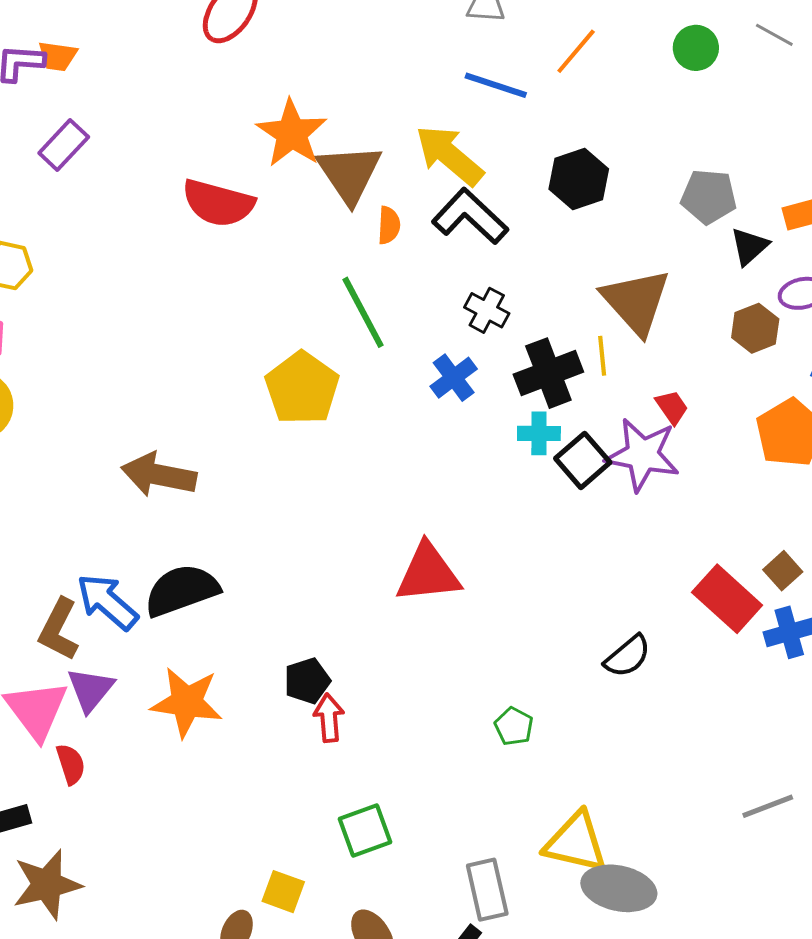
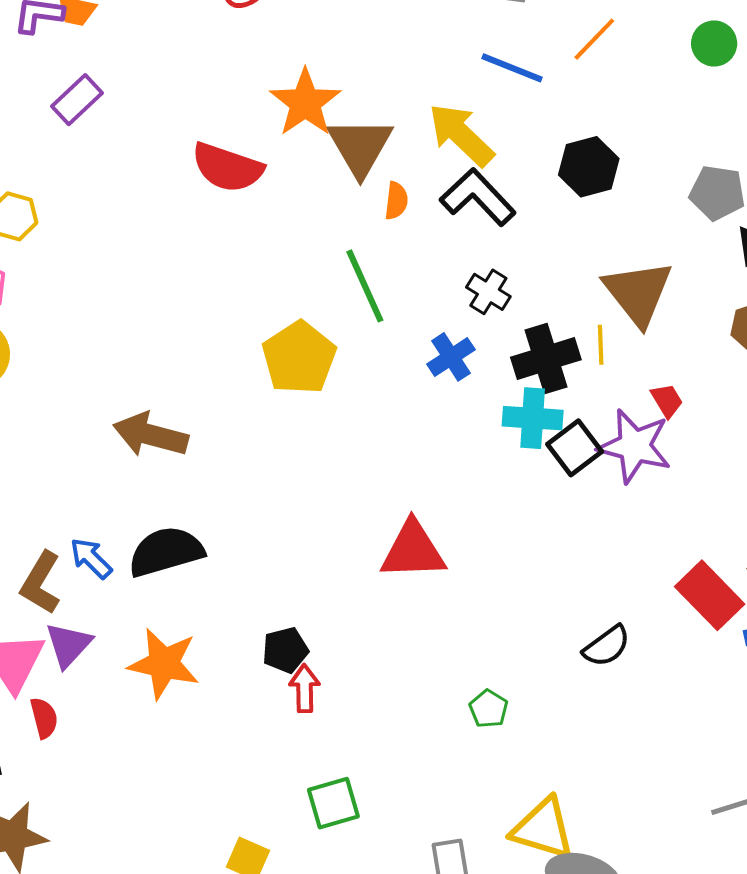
cyan cross: (539, 433) -> (533, 418), size x1.4
blue arrow: (107, 602) -> (91, 558), size x0.7

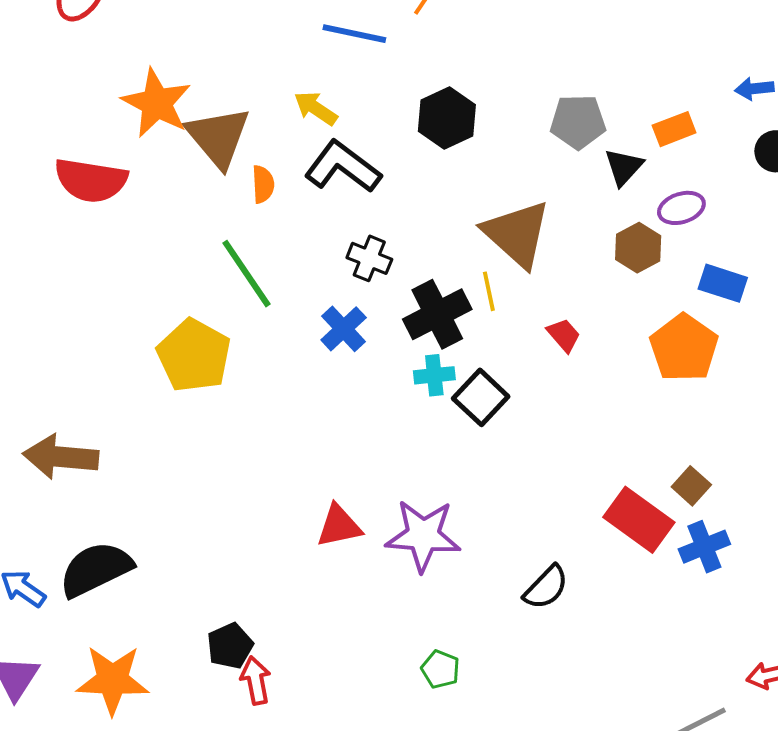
yellow arrow: (461, 135) -> (316, 108), size x0.6
cyan cross: (533, 418) -> (434, 375), size x0.7
purple star: (635, 446) -> (423, 536), moved
red triangle: (413, 550) -> (339, 526), size x0.7

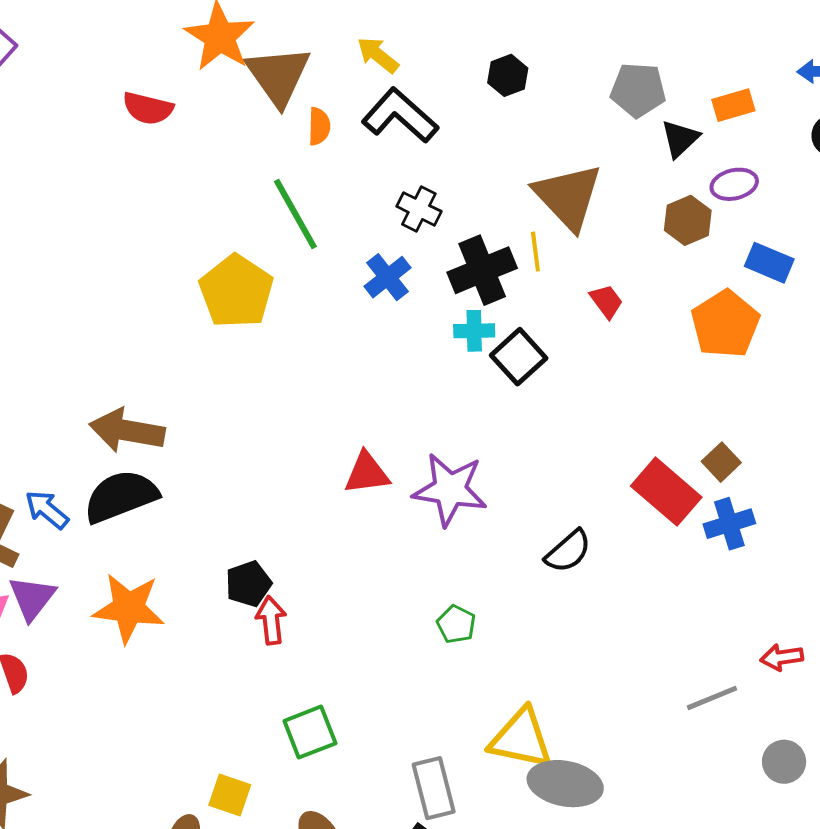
black hexagon: (447, 118) -> (508, 75), size x0.7
red semicircle: (91, 180) -> (148, 108), size x0.7
brown arrow: (61, 457) -> (127, 431), moved

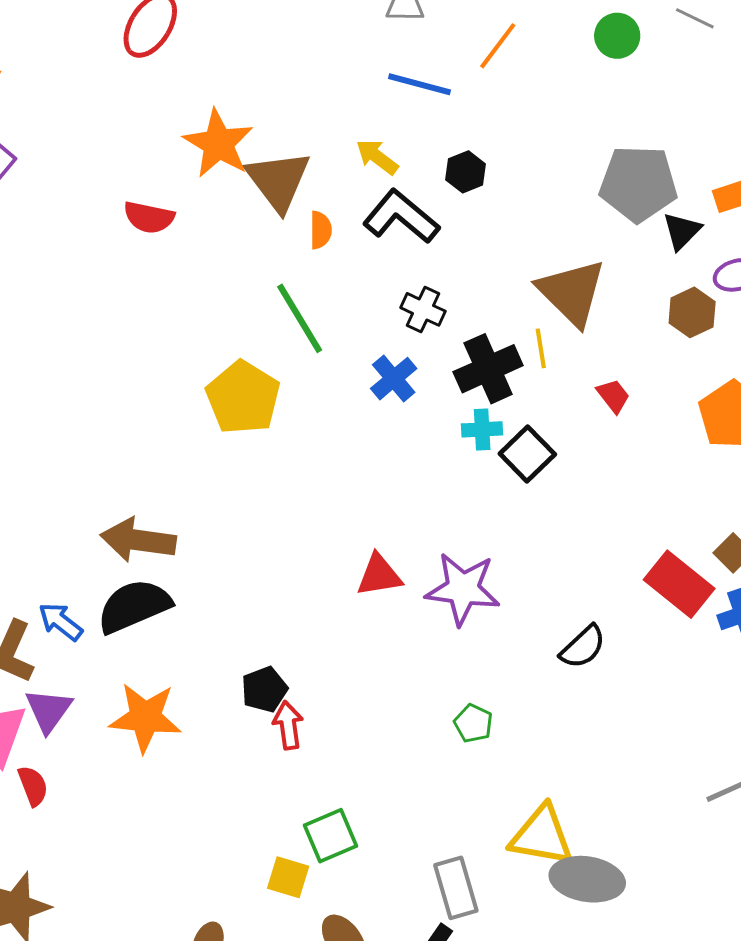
black hexagon: (508, 75) -> (466, 172), moved
gray pentagon: (638, 90) -> (638, 184), size x1.4
yellow square: (230, 795) -> (288, 877), moved

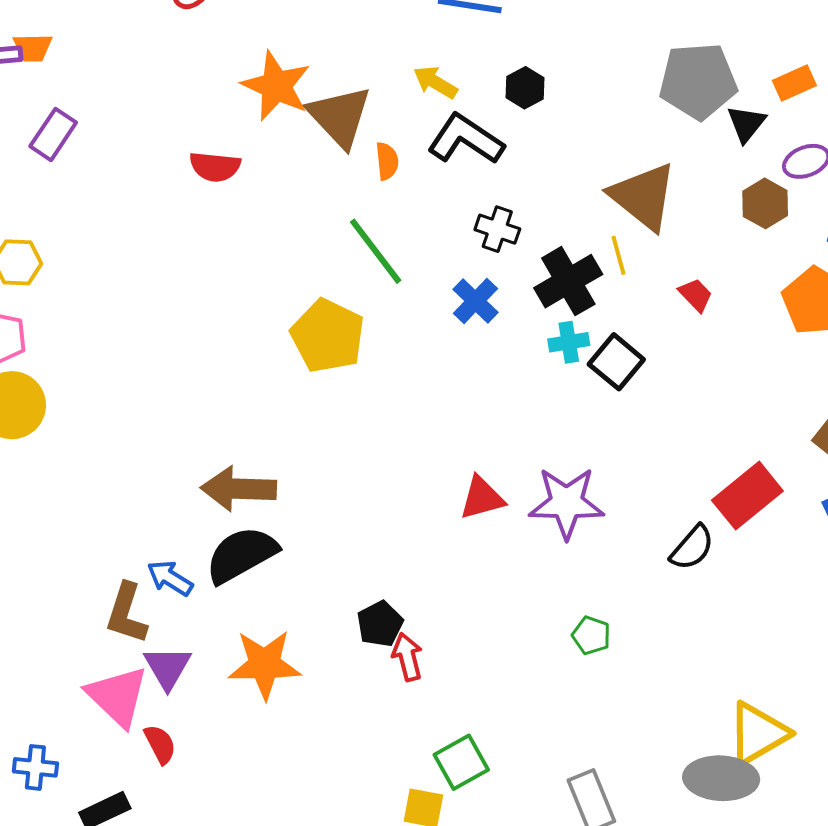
red rectangle: (679, 584) -> (747, 496), moved, turned -72
yellow triangle: (542, 836) -> (758, 733), moved, turned -34

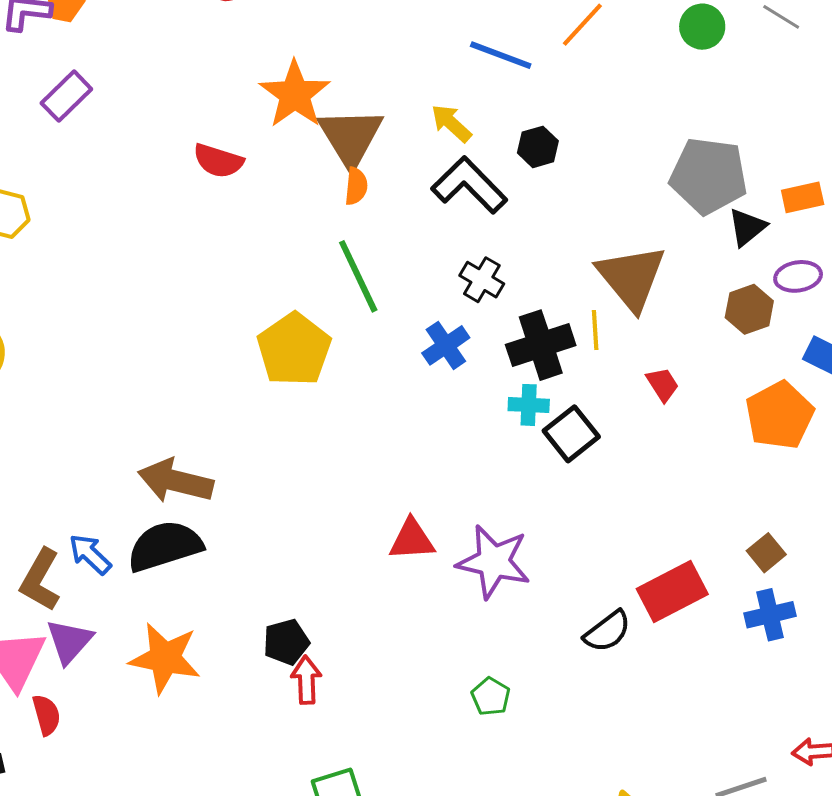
orange semicircle: (387, 161) -> (356, 186), moved

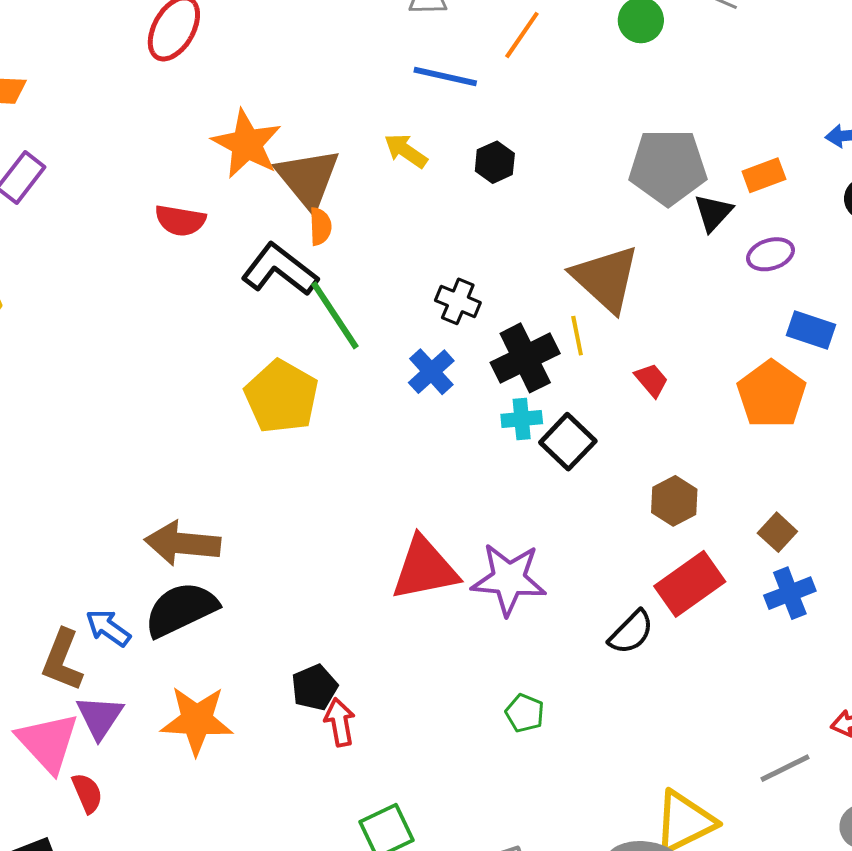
black L-shape: (469, 185) -> (280, 270), moved
brown hexagon: (749, 309) -> (674, 501), moved
red triangle: (412, 540) -> (425, 569), size x1.5

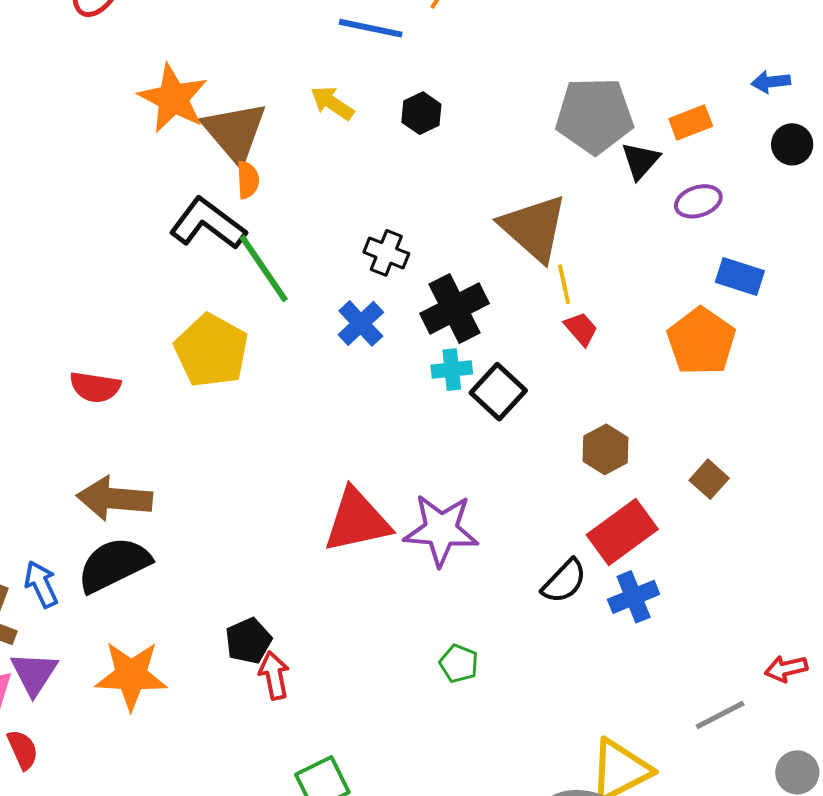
red semicircle: (180, 220) -> (95, 387), moved
yellow line: (577, 336) -> (564, 284), moved
blue cross: (790, 593) -> (634, 597), moved
blue arrow: (108, 628) -> (41, 584), turned 30

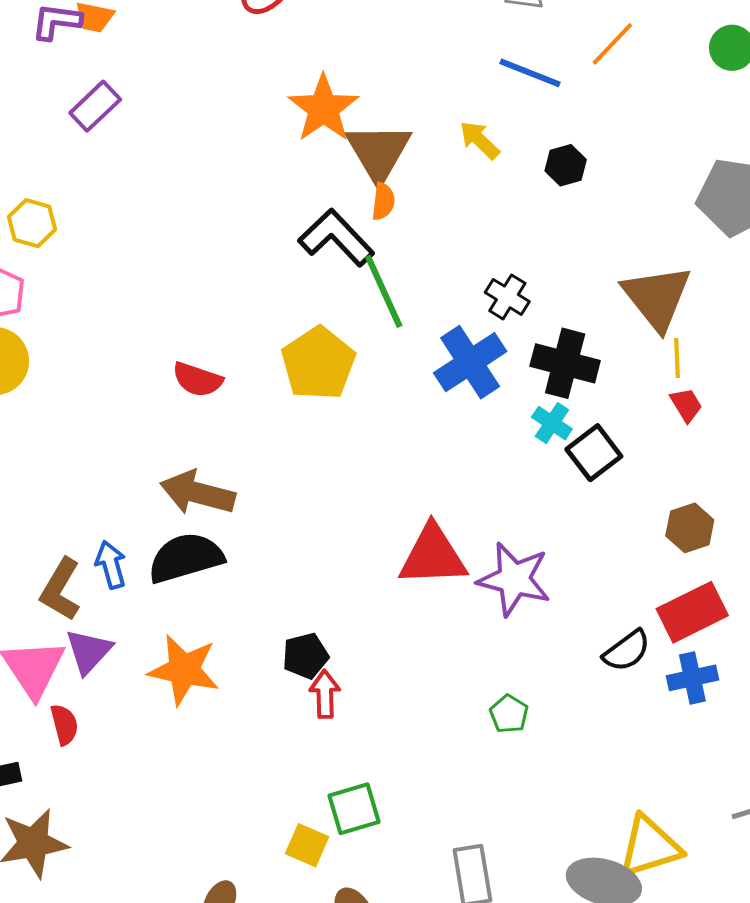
black cross: (454, 308) -> (565, 363), turned 32
blue cross: (361, 323) -> (470, 362), size x1.5
cyan cross: (452, 370) -> (552, 423), turned 30

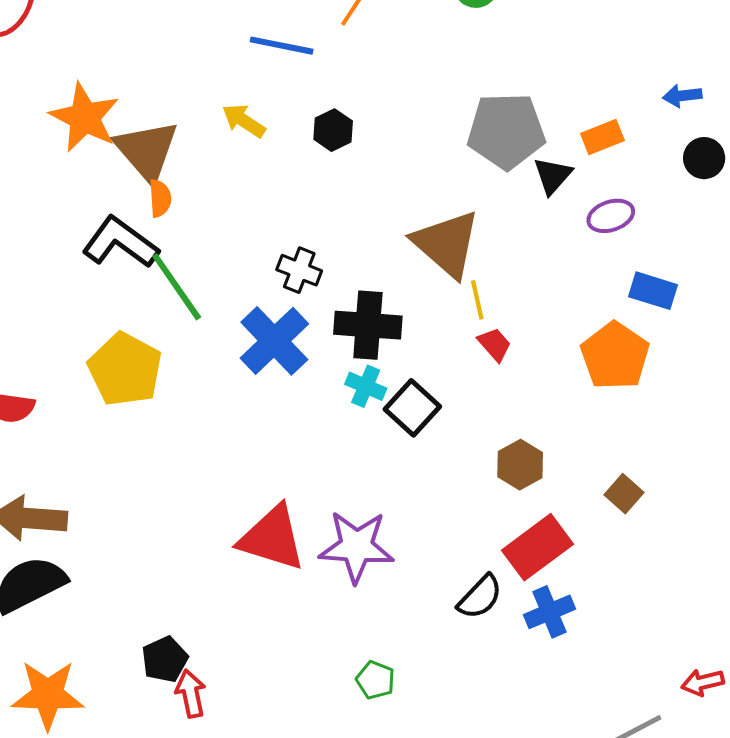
red triangle: (433, 556) -> (272, 538), turned 30

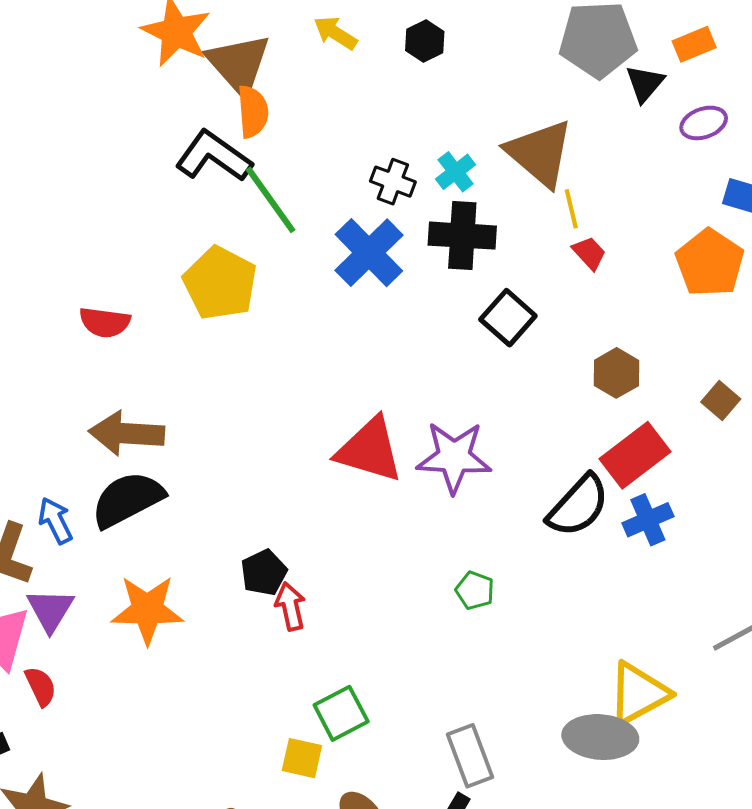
orange semicircle: (160, 198) -> (253, 112), size x1.4
cyan cross: (366, 386) -> (456, 172), moved, turned 30
black semicircle: (480, 597) -> (578, 506), size x1.4

